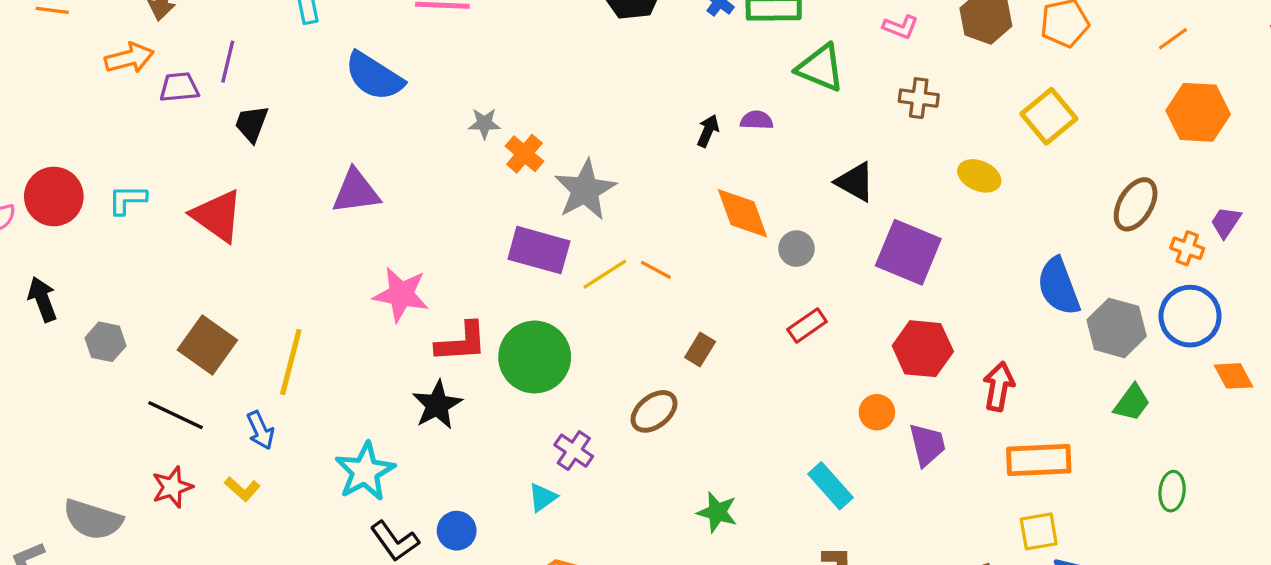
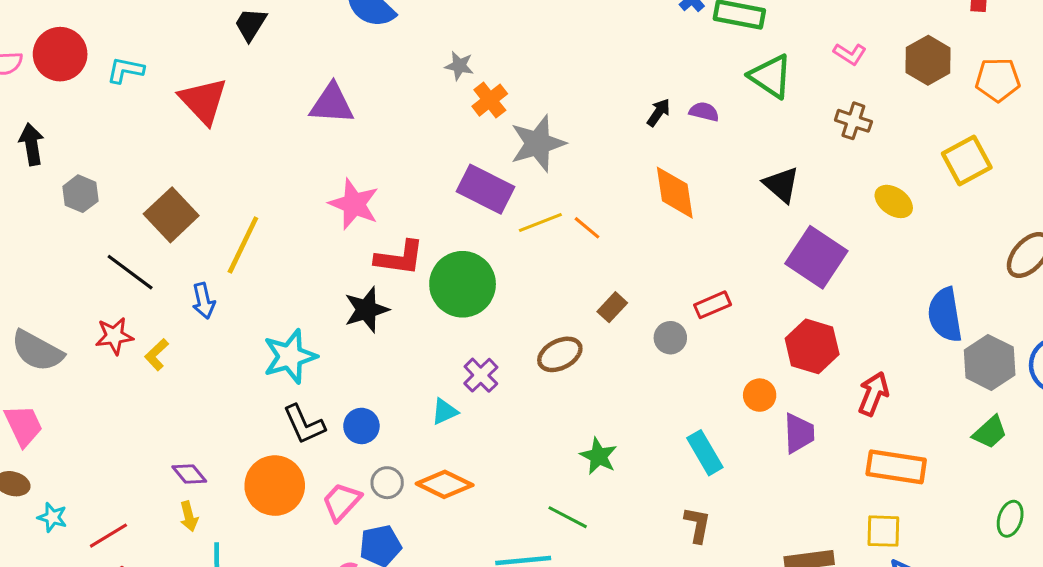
gray circle: (796, 249) -> (670, 338), moved
yellow L-shape: (242, 489) -> (157, 355), moved, turned 84

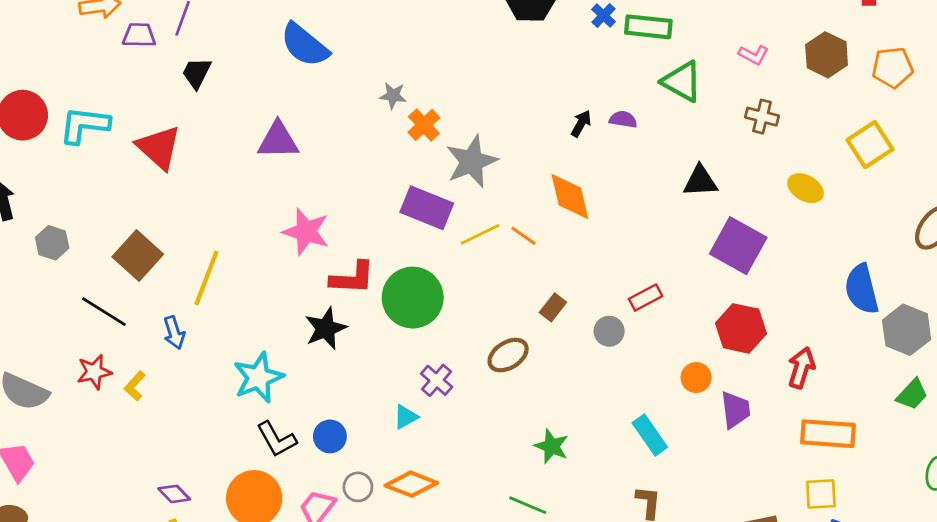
cyan L-shape: (125, 70) -> (84, 125), size x1.5
black triangle: (781, 185) -> (700, 181), turned -39
orange diamond: (675, 193) -> (570, 197), moved

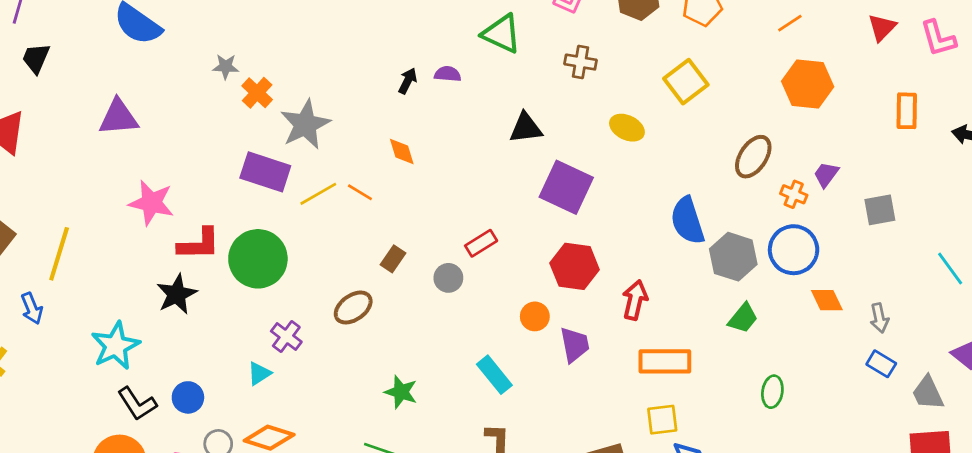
orange diamond: (570, 197) -> (402, 152), size x0.6

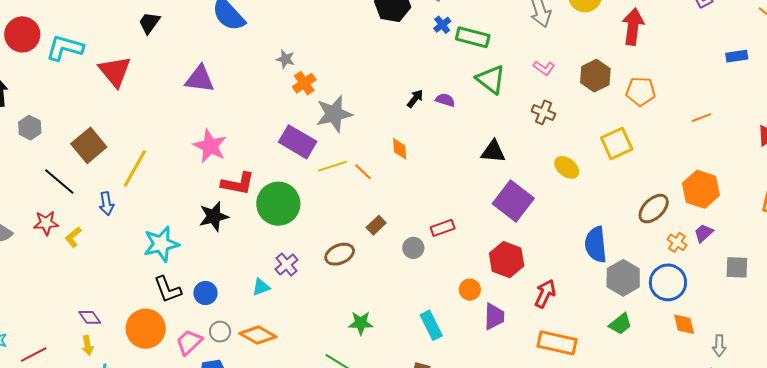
orange hexagon: (808, 84) -> (701, 189), moved
green star: (401, 392) -> (361, 323), turned -30

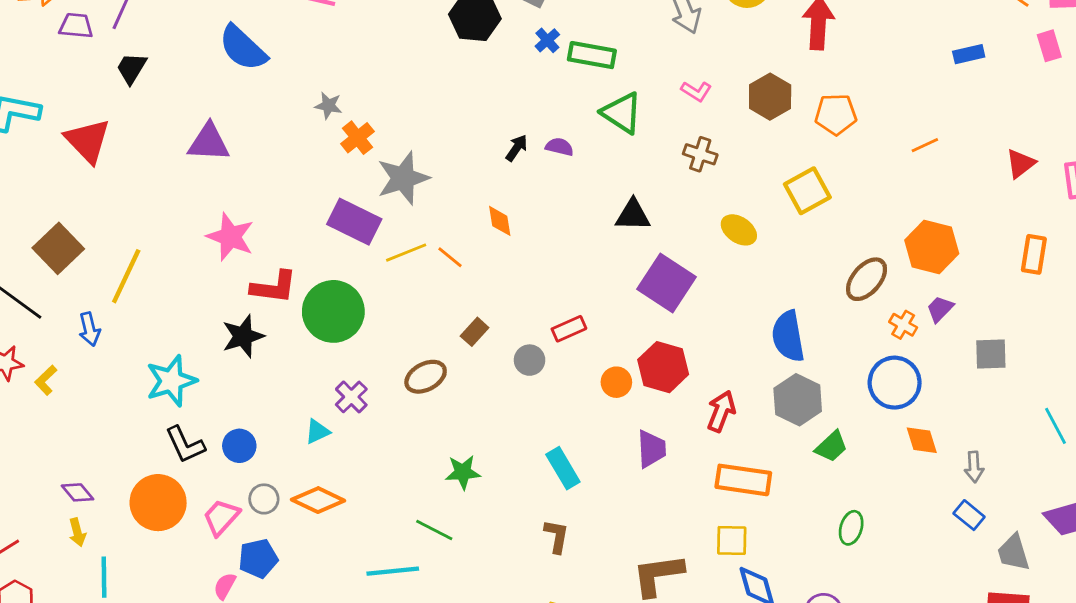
gray hexagon: (623, 278) -> (798, 400), moved
orange circle: (470, 290) -> (616, 382), moved

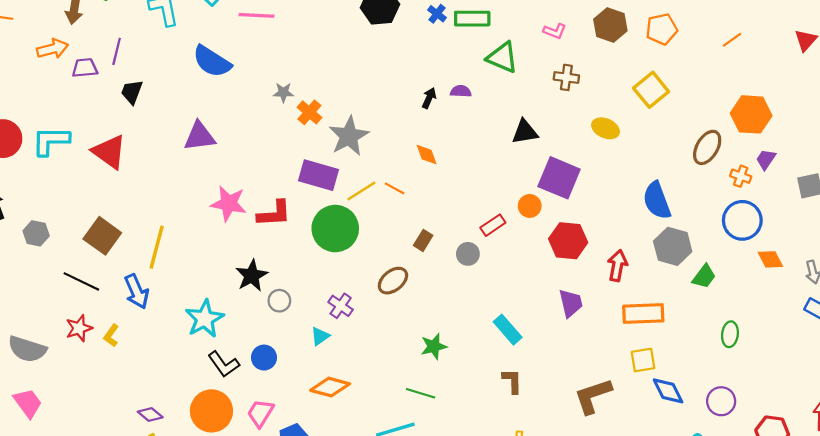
red L-shape: (274, 287) -> (274, 214), moved
green circle: (333, 311) -> (335, 229), moved
blue arrow: (89, 329) -> (137, 292), size x1.4
orange circle: (616, 382) -> (530, 206), moved
gray circle: (264, 499) -> (279, 301), moved

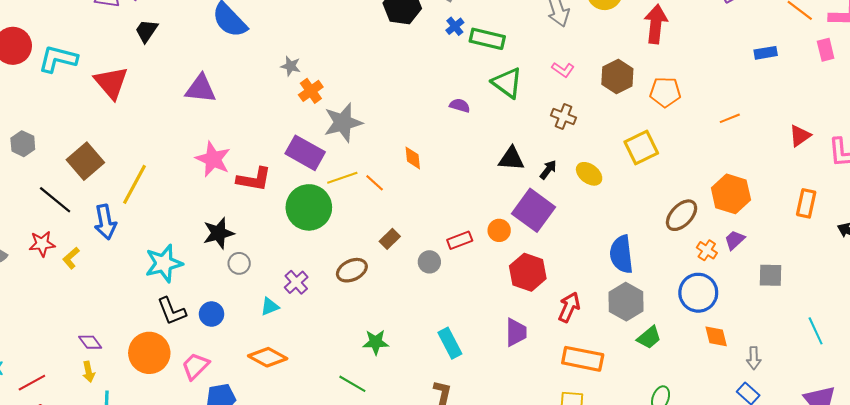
black arrow: (429, 98) -> (548, 170), moved

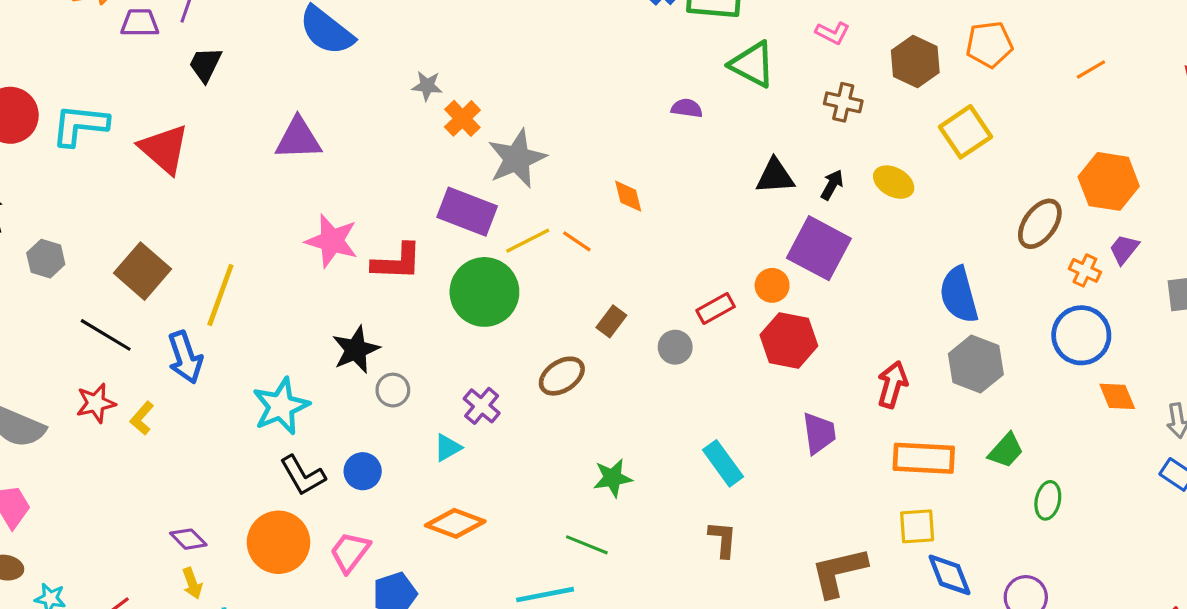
brown hexagon: (617, 77) -> (915, 62), moved
red hexagon: (528, 272) -> (789, 340), moved
green trapezoid: (649, 337) -> (1006, 450), moved

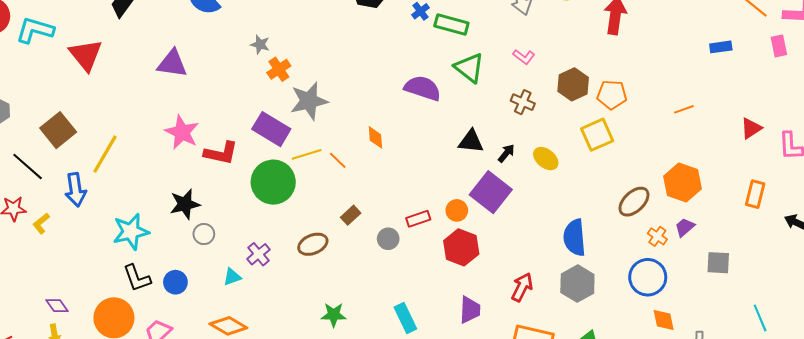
orange pentagon: (989, 44) -> (612, 95), moved
purple semicircle: (687, 108) -> (423, 88), size x1.8

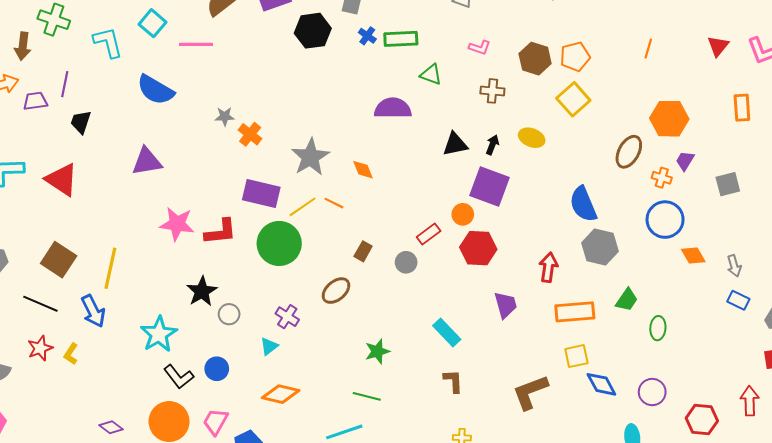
green triangle: (469, 68) -> (431, 75), size x0.7
gray star: (309, 101) -> (310, 157), moved
orange line: (684, 109) -> (648, 49), turned -36

